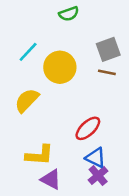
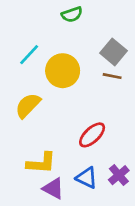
gray square: (108, 49) -> (113, 52), turned -30
blue triangle: (96, 158) -> (87, 178), moved
purple cross: (98, 175) -> (119, 175), moved

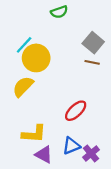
yellow circle: (63, 71) -> (36, 58), moved
purple cross: (119, 175) -> (91, 153), moved
blue triangle: (87, 178) -> (71, 146), turned -48

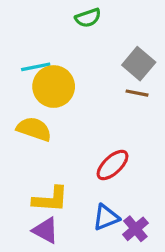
cyan line: (24, 45) -> (36, 67), turned 36
yellow semicircle: (23, 87) -> (34, 129), turned 65
purple triangle: (44, 155) -> (45, 230), moved

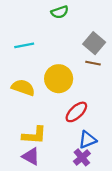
yellow circle: (54, 87) -> (59, 79), moved
blue triangle: (106, 217) -> (87, 140), moved
purple cross: (135, 229) -> (82, 157), moved

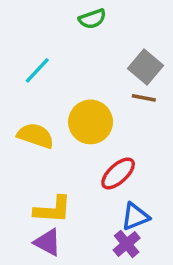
cyan line: (24, 45) -> (37, 70), turned -36

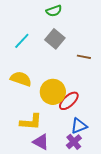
gray square: (146, 67) -> (55, 39), moved
yellow circle: (91, 122) -> (53, 92), moved
purple triangle: (48, 242) -> (41, 142), moved

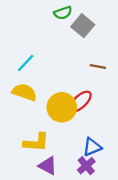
gray square: (55, 39) -> (83, 26), moved
cyan line: (22, 41) -> (26, 63), moved
red ellipse: (69, 101) -> (80, 101), moved

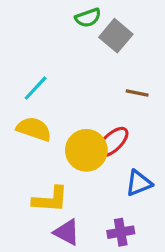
blue triangle: (92, 147) -> (139, 183), moved
purple cross: (86, 166) -> (121, 232), turned 30

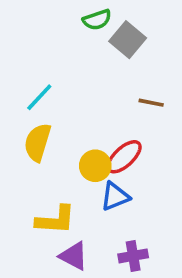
yellow semicircle: (34, 129) -> (38, 142), turned -92
yellow circle: (86, 150) -> (95, 166), size x0.7
blue triangle: (139, 183) -> (115, 196), moved

